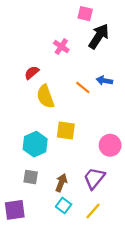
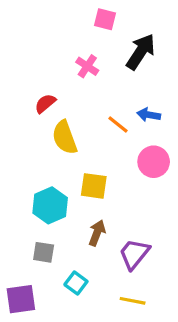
pink square: (85, 14) -> (105, 19), moved
pink circle: (110, 145) -> (154, 162), moved
brown arrow: (61, 183) -> (97, 233), moved
cyan square: (64, 205) -> (76, 283), moved
yellow line: (93, 211) -> (133, 301), turned 60

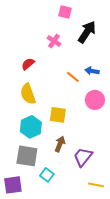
yellow semicircle: (65, 137) -> (28, 94), moved
gray square: (44, 252) -> (27, 156), size x1.6
yellow line: (133, 301) -> (96, 185), moved

